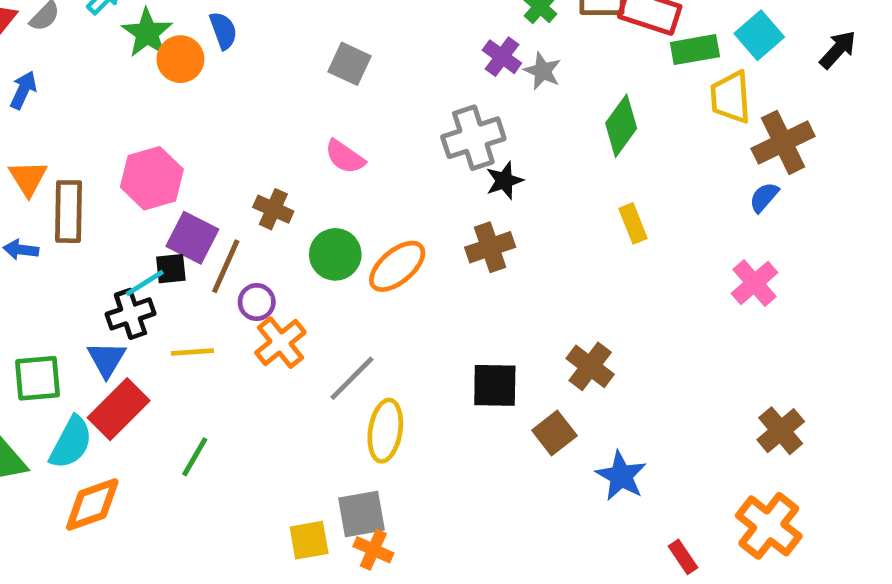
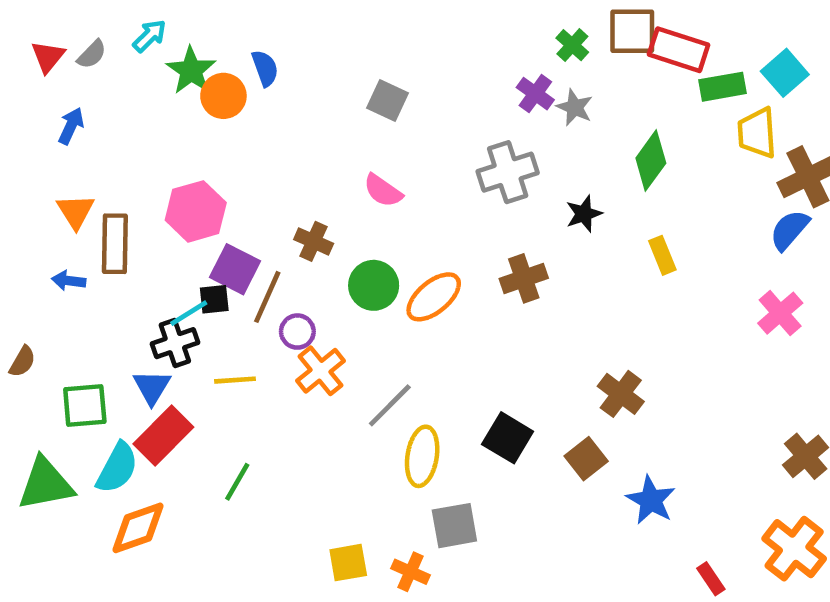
black star: (504, 181) -> (584, 214), moved
blue semicircle: (764, 197) -> (789, 230), size x1.4
black square: (495, 385) -> (508, 438), moved, turned 30
gray square: (361, 514) -> (454, 526), moved

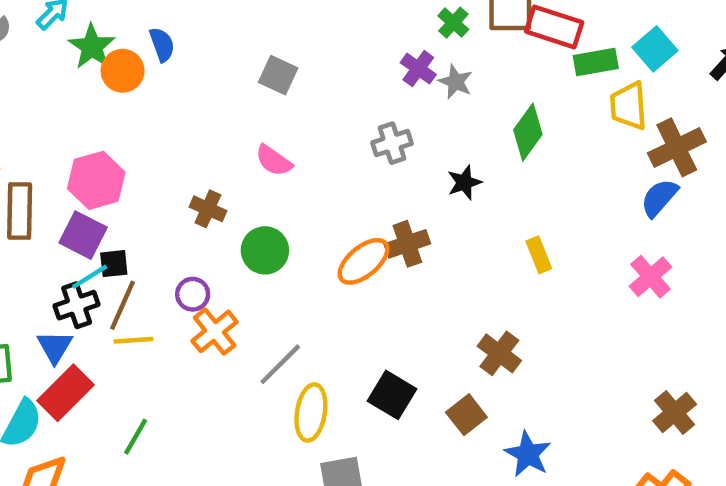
gray cross: (508, 172) -> (392, 143), size x0.7
yellow rectangle: (662, 255) -> (539, 255), moved
purple square: (235, 269) -> (83, 235), moved
brown line: (267, 297) -> (123, 305), moved
orange ellipse: (434, 297) -> (364, 261), moved

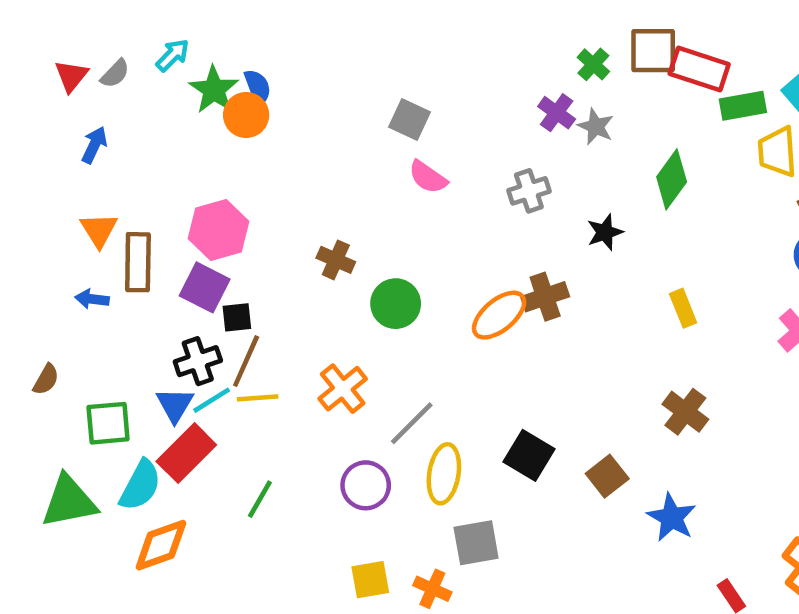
blue semicircle: (162, 44) -> (258, 87), moved
pink semicircle: (274, 161) -> (428, 177), moved
cyan line: (90, 277) -> (212, 400), moved
purple circle: (193, 294) -> (366, 485), moved, size x1.4
brown cross: (499, 353) -> (685, 412), moved

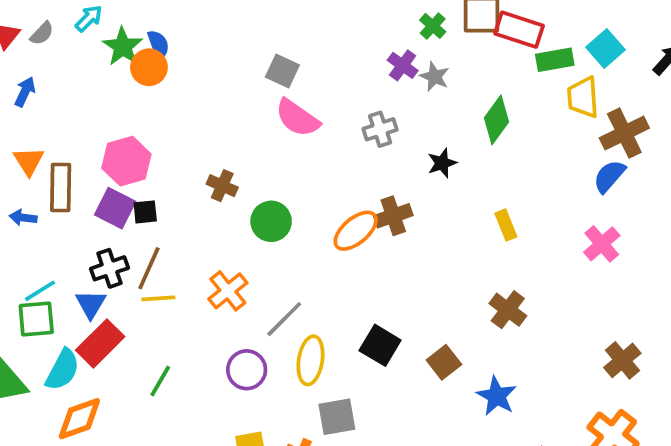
pink semicircle: (428, 177) -> (297, 118), size x1.4
black square: (237, 317) -> (145, 212), moved
cyan line: (212, 400) -> (40, 291), moved

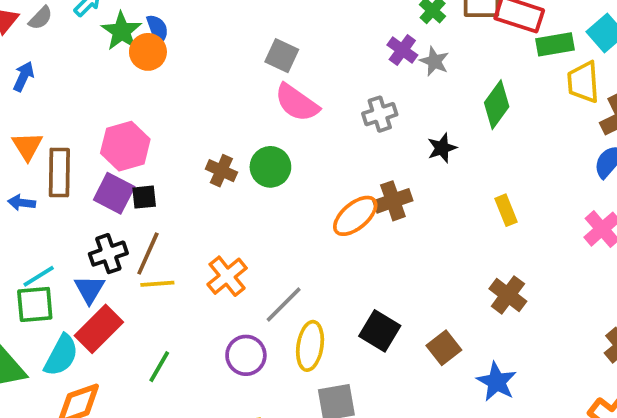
green circle: (271, 221) -> (270, 167), moved

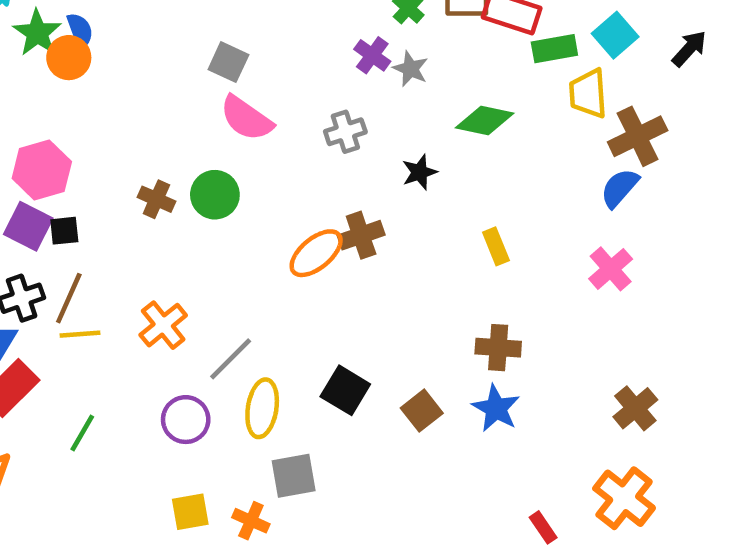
green diamond: (497, 105) -> (485, 121), turned 66
brown cross: (508, 295) -> (498, 348), turned -33
blue star: (497, 382) -> (496, 408), moved

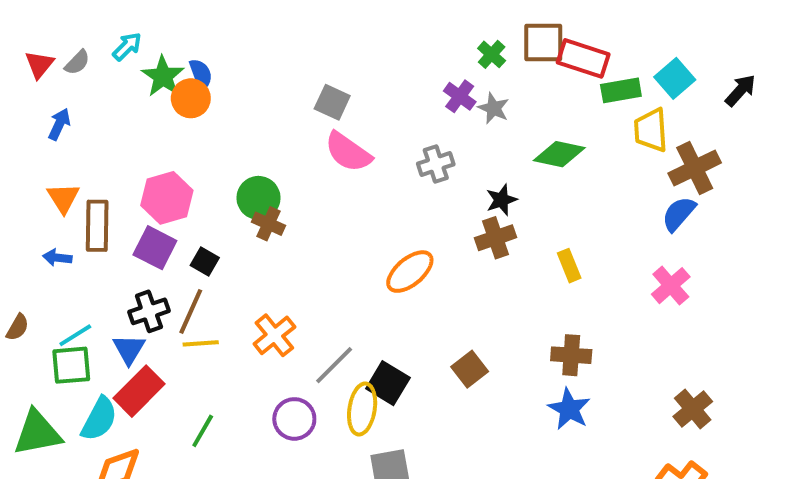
green circle: (215, 195) -> (258, 198), moved
black square: (64, 231) -> (205, 262), moved, turned 36
brown cross: (361, 235) -> (496, 238), moved
black square: (345, 390) -> (388, 383), moved
brown square: (422, 411) -> (470, 369), moved

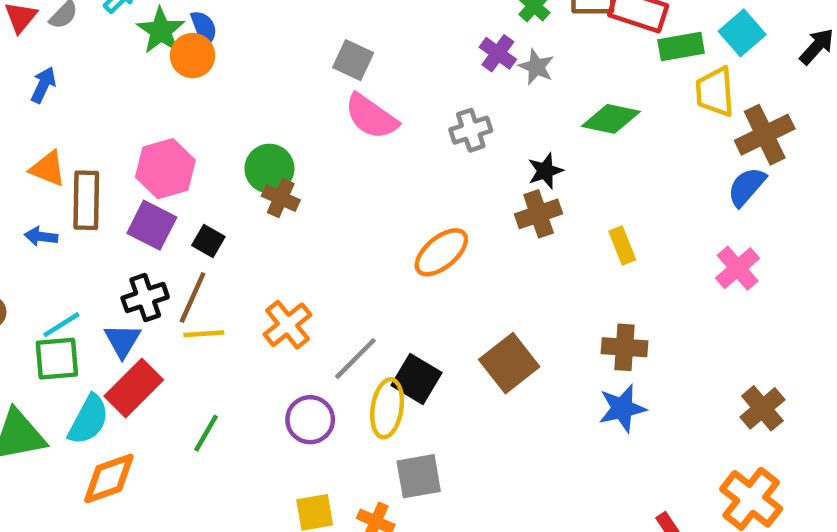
orange triangle: (63, 198) -> (48, 169), turned -36
brown square: (470, 369) -> (509, 363), size x1.4
blue star: (569, 409) -> (622, 408), turned 30

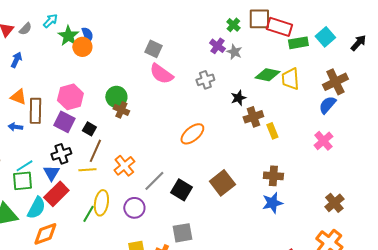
yellow trapezoid: (715, 92) -> (290, 79), moved
brown cross: (539, 214) -> (253, 117), moved
brown line: (193, 298) -> (95, 151), moved
yellow ellipse: (387, 408) -> (101, 203), moved

